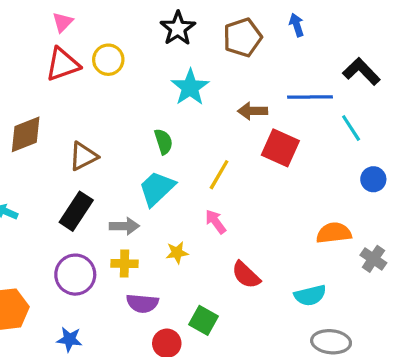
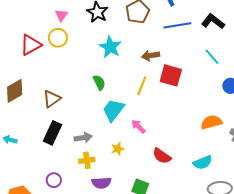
pink triangle: (63, 22) -> (61, 15), moved
blue line: (310, 97) -> (177, 25), moved
yellow line: (219, 175) -> (142, 86), moved
cyan trapezoid: (157, 188) -> (113, 110), moved
purple circle: (75, 275) -> (54, 180), moved, size x0.6

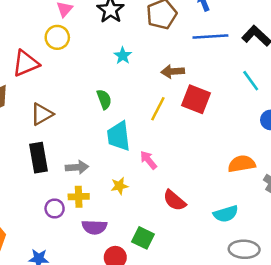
red triangle: (31, 45) -> (26, 63), moved
cyan star: (110, 47) -> (123, 56), size x0.6
cyan trapezoid: (113, 110) -> (119, 136), turned -50
black rectangle: (53, 133) -> (39, 158), turned -40
purple circle: (54, 180) -> (55, 209), moved

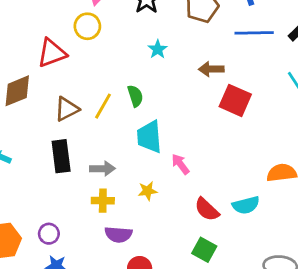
yellow line: (158, 109) -> (103, 106), moved
purple circle: (55, 209) -> (49, 234), moved
cyan semicircle: (226, 214) -> (246, 205), moved
green square: (143, 238) -> (204, 250), moved

